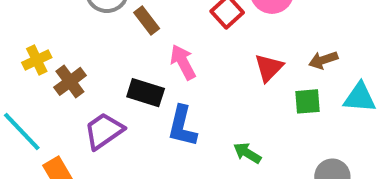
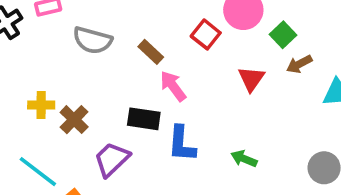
brown rectangle: (147, 21) -> (151, 52), moved
yellow cross: (37, 60) -> (41, 105), turned 35
green square: (307, 101) -> (283, 35), moved, turned -30

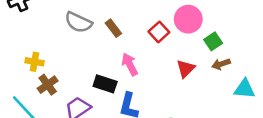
brown rectangle: (151, 52) -> (113, 28), moved
brown cross: (74, 120) -> (48, 85), moved

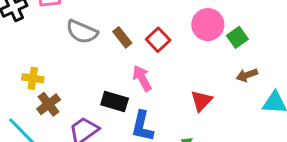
red square: (159, 32) -> (158, 40), moved
green square: (213, 41) -> (237, 37), moved
red triangle: (186, 69) -> (201, 101), moved

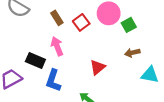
brown rectangle: (122, 37) -> (57, 18), moved
red square: (158, 40) -> (81, 22), moved

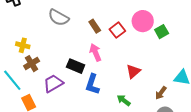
brown arrow: (132, 53) -> (161, 93), moved, turned -40

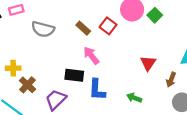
red triangle: (133, 71) -> (148, 63), moved

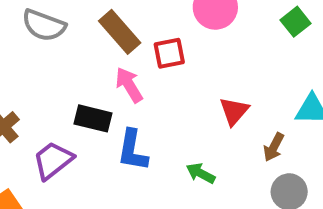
green square: (155, 15) -> (296, 22), moved
red square: (108, 26) -> (169, 53), moved, turned 35
brown rectangle: (83, 28) -> (120, 32), size x1.5

